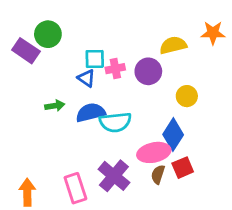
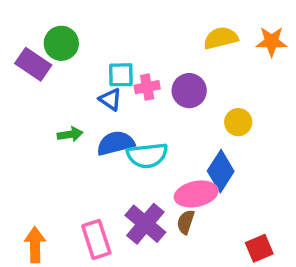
yellow semicircle: (173, 45) -> (221, 38), moved
red square: (183, 168) -> (259, 248), moved
brown semicircle: (158, 174) -> (186, 222), moved

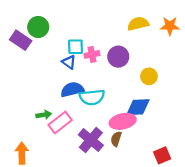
green arrow: (70, 134) -> (44, 115), moved
blue diamond: (221, 171) -> (138, 107), turned 55
pink rectangle: (96, 239) -> (60, 122), moved, turned 70

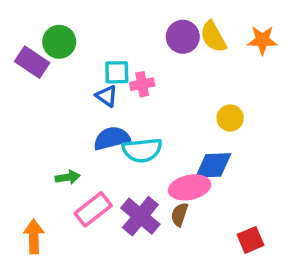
yellow semicircle: (138, 24) -> (213, 37), turned -105
purple circle: (118, 57) -> (183, 37), moved
pink rectangle: (60, 122) -> (93, 209), moved

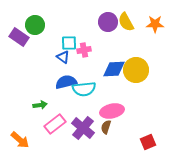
yellow circle: (230, 118) -> (136, 70), size x1.6
blue diamond: (213, 165) -> (114, 69), moved
orange arrow: (34, 236) -> (20, 140), turned 132

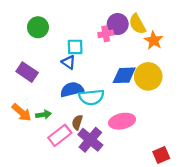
orange star: (155, 24) -> (154, 40), moved, turned 30
purple rectangle: (19, 37) -> (27, 72), moved
pink cross: (84, 50) -> (106, 34), moved
brown semicircle: (106, 127) -> (77, 122), moved
orange arrow: (20, 140) -> (22, 112), moved

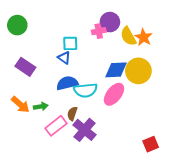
yellow semicircle: (137, 24) -> (128, 36), moved
green circle: (38, 27) -> (17, 25), moved
pink ellipse: (122, 121) -> (114, 94), moved, turned -40

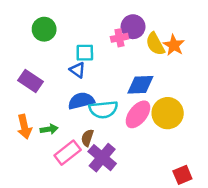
green circle: (17, 25) -> (44, 29), moved
yellow circle: (138, 71) -> (168, 113), moved
orange arrow: (20, 104) -> (24, 127), turned 36

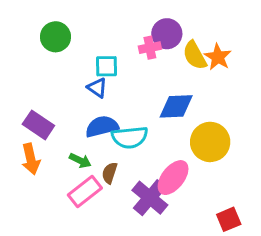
purple rectangle: (31, 81) -> (38, 125), moved
pink ellipse: (138, 114) -> (173, 178), moved
green arrow: (49, 129) -> (80, 161), moved, turned 35
purple cross: (102, 158) -> (150, 198), moved

